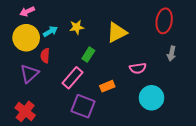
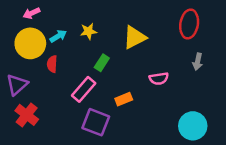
purple triangle: (29, 74) -> (17, 85), moved
cyan circle: (152, 98) -> (193, 126), moved
red cross: (25, 111) -> (27, 115), moved

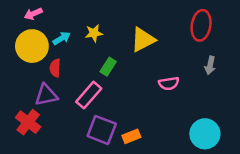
purple triangle: (17, 85) -> (46, 95), moved, turned 30
orange rectangle: (124, 99) -> (131, 136), moved

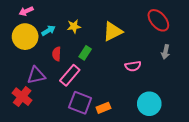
red ellipse: (201, 25) -> (158, 20), turned -50
red semicircle: (55, 68) -> (57, 54), moved
cyan circle: (205, 134) -> (149, 104), moved

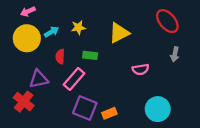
green rectangle: (85, 53) -> (90, 55), turned 64

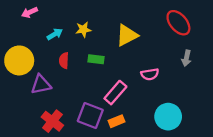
yellow circle: (27, 38) -> (19, 60), moved
pink rectangle: (74, 79) -> (115, 93), moved
red cross: (24, 102) -> (52, 121), moved

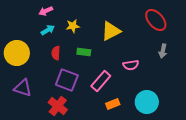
pink arrow: (30, 12) -> (46, 11), moved
purple triangle: (41, 85) -> (23, 88), moved, turned 30
purple square: (90, 115) -> (67, 80), moved
red cross: (52, 121) -> (58, 106), moved
orange rectangle: (117, 121) -> (113, 104), moved

